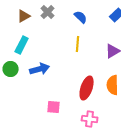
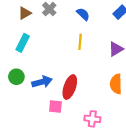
green circle: (11, 69) -> (16, 77), moved
blue arrow: (40, 69) -> (42, 82), moved
red ellipse: (87, 88) -> (70, 87), moved

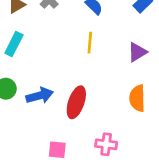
pink square: (55, 107) -> (57, 150), moved

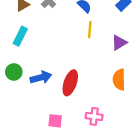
yellow line: (90, 43) -> (90, 30), moved

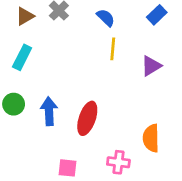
blue arrow: (41, 77) -> (49, 111), turned -78
orange semicircle: (119, 80) -> (151, 138), moved

